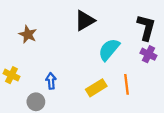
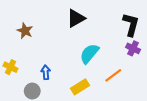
cyan semicircle: (109, 50) -> (89, 54), moved
orange line: (126, 84) -> (113, 75), turned 60
yellow rectangle: (96, 88) -> (80, 87), moved

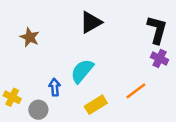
cyan semicircle: (89, 54) -> (82, 71), moved
yellow cross: (10, 67) -> (12, 97), moved

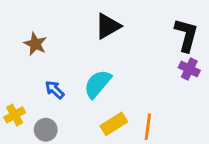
blue arrow: (55, 87) -> (55, 90), moved, turned -42
orange line: (136, 91) -> (148, 127), moved, turned -45
yellow cross: (12, 97) -> (15, 115), turned 35

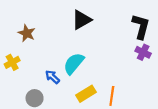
blue arrow: (55, 90) -> (52, 77), moved
yellow cross: (15, 115) -> (12, 62), moved

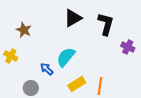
black L-shape: (141, 27) -> (106, 24), moved
yellow cross: (12, 62) -> (11, 56), turned -32

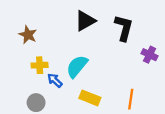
yellow cross: (11, 56) -> (40, 65), moved, turned -32
yellow rectangle: (77, 84) -> (90, 98), turned 54
orange line: (100, 86) -> (131, 99), moved

